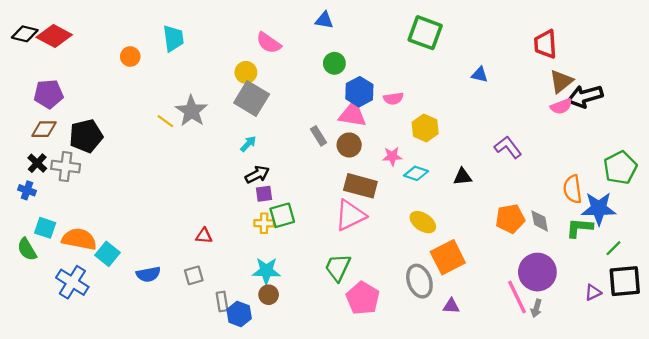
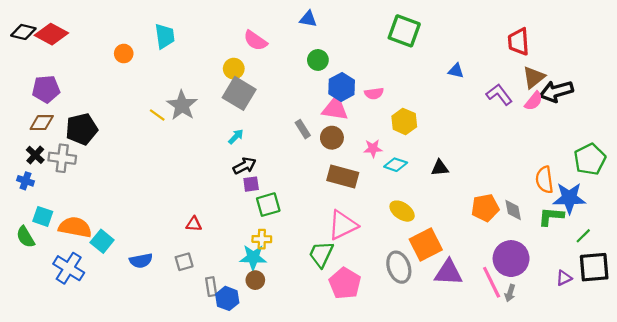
pink semicircle: (561, 106) -> (534, 101), turned -30
purple L-shape: (508, 147) -> (499, 95), moved
pink triangle: (350, 215) -> (343, 225), moved
yellow cross: (264, 223) -> (262, 239), moved
purple triangle: (451, 306) -> (448, 273), moved, size x1.8

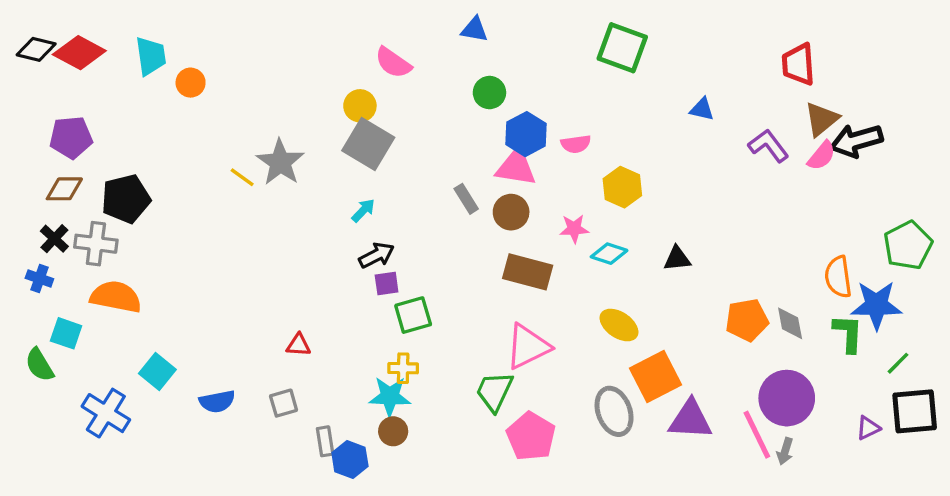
cyan trapezoid: (165, 36) -> (151, 56), moved
green L-shape: (551, 216) -> (848, 333), turned 88
orange semicircle: (75, 227) -> (116, 297), moved

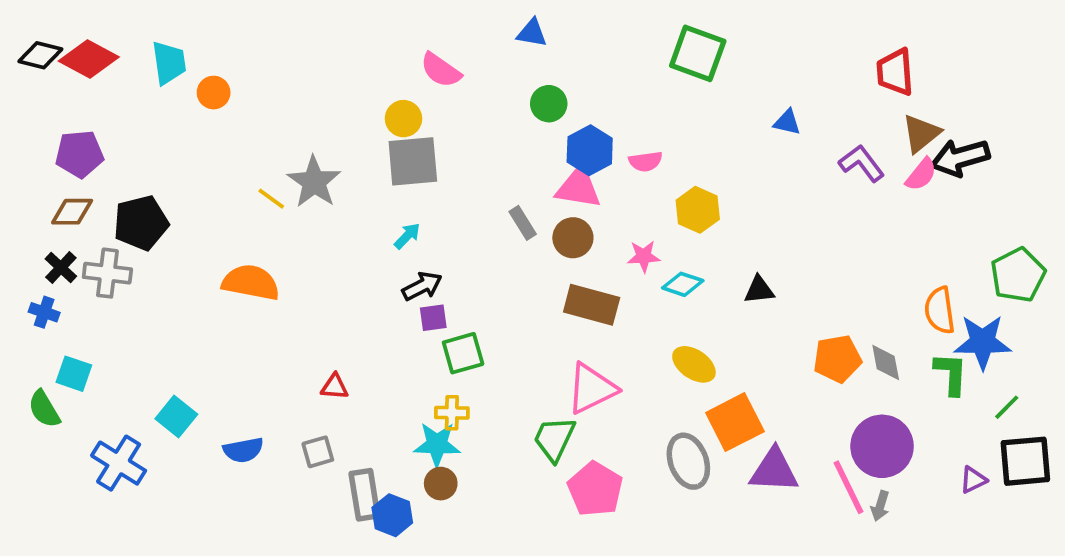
gray square: (368, 144) -> (413, 161), turned -36
orange semicircle: (116, 297) -> (251, 282), moved
gray rectangle: (325, 441) -> (364, 495), size x1.5

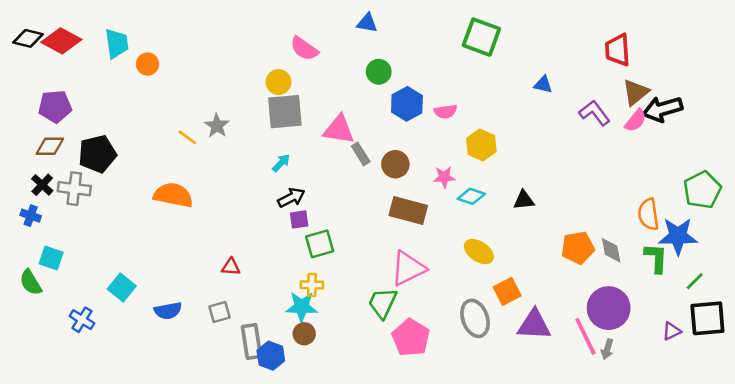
gray star: (314, 182) -> (217, 126), size x0.7
pink triangle: (579, 187) -> (339, 130), moved
orange square: (735, 422) -> (507, 291), size x0.7
blue cross: (119, 463) -> (82, 320), size x0.7

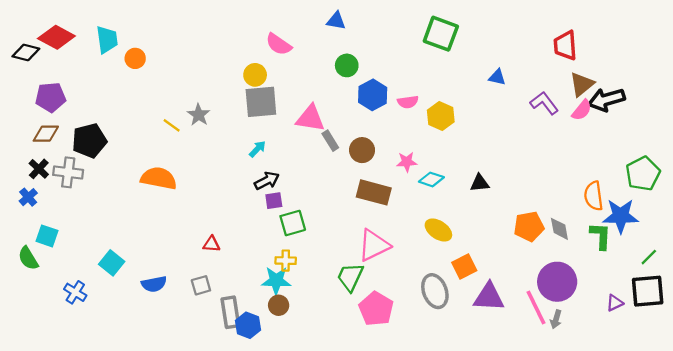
black diamond: (28, 38) -> (26, 53), moved
yellow hexagon: (481, 145) -> (441, 116), moved
blue cross: (31, 216) -> (28, 197), turned 30
green line: (695, 281) -> (649, 257), moved

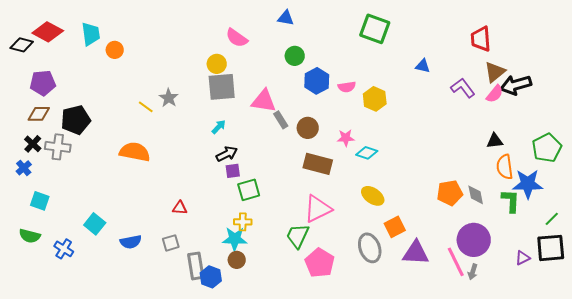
black triangle: (480, 183) -> (495, 141), moved
green semicircle: (28, 258) -> (30, 236), moved, turned -45

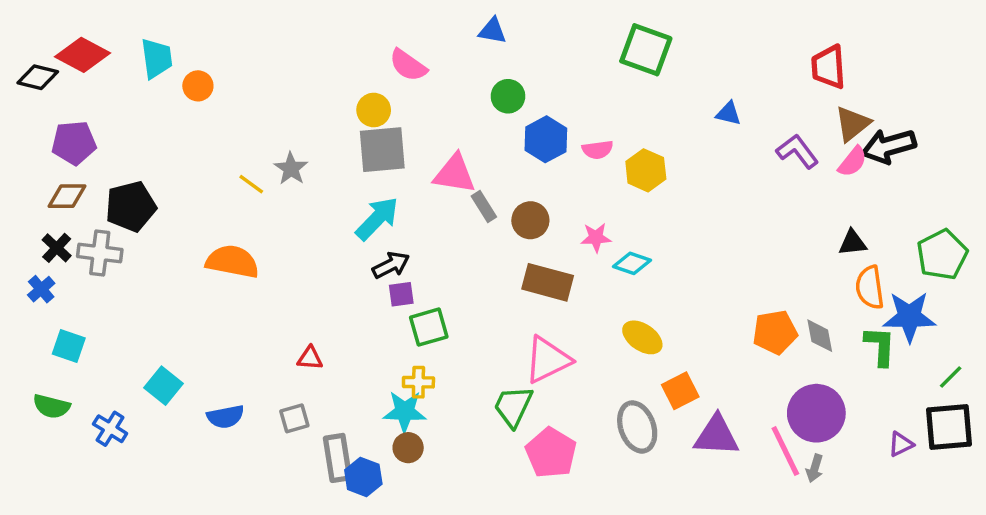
cyan arrow: (219, 127) -> (377, 219), size x1.8

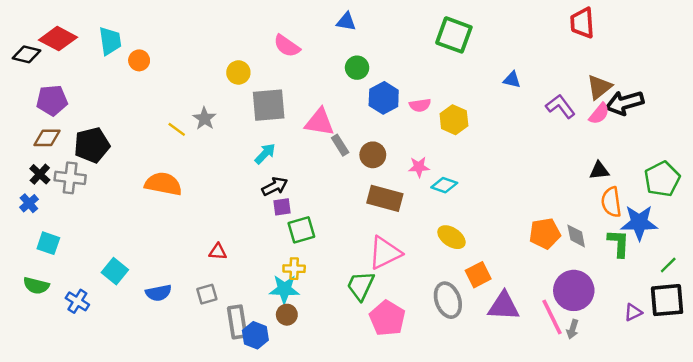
red trapezoid: (828, 67) -> (582, 23), moved
yellow circle: (374, 110) -> (238, 72), moved
cyan arrow: (377, 219) -> (265, 154), size x0.7

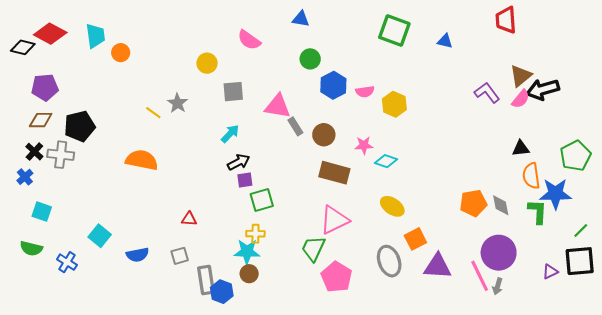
blue triangle: (512, 80) -> (445, 41), moved
gray square: (269, 105) -> (233, 92), size x0.7

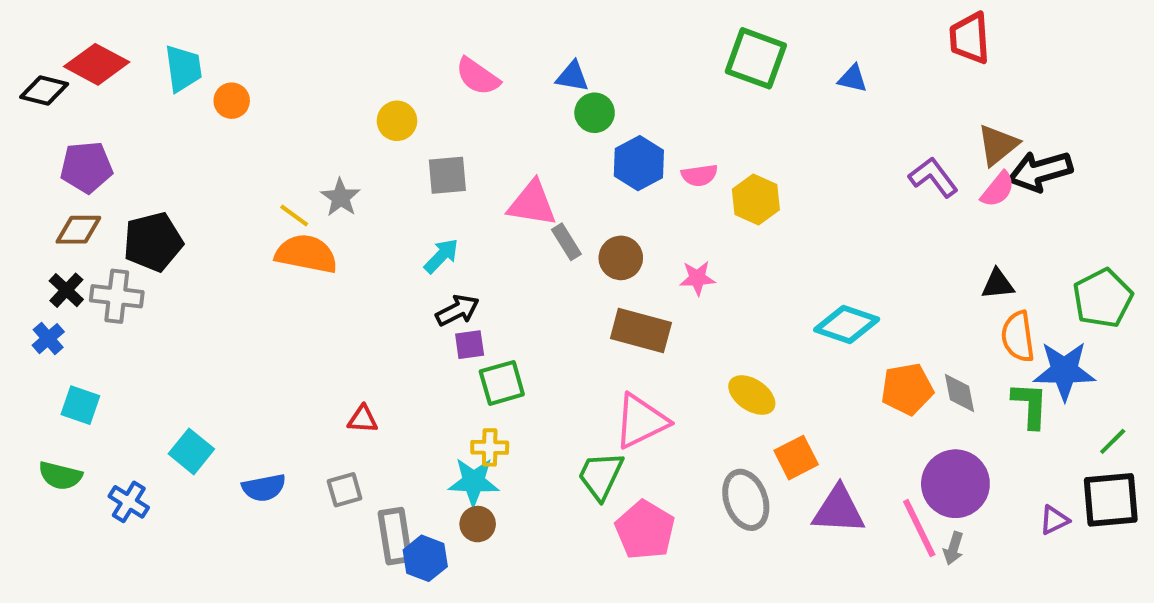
blue triangle: (301, 19) -> (572, 76), moved
orange semicircle: (142, 160) -> (306, 254), moved
cyan diamond: (386, 161) -> (847, 324), moved, size x1.4

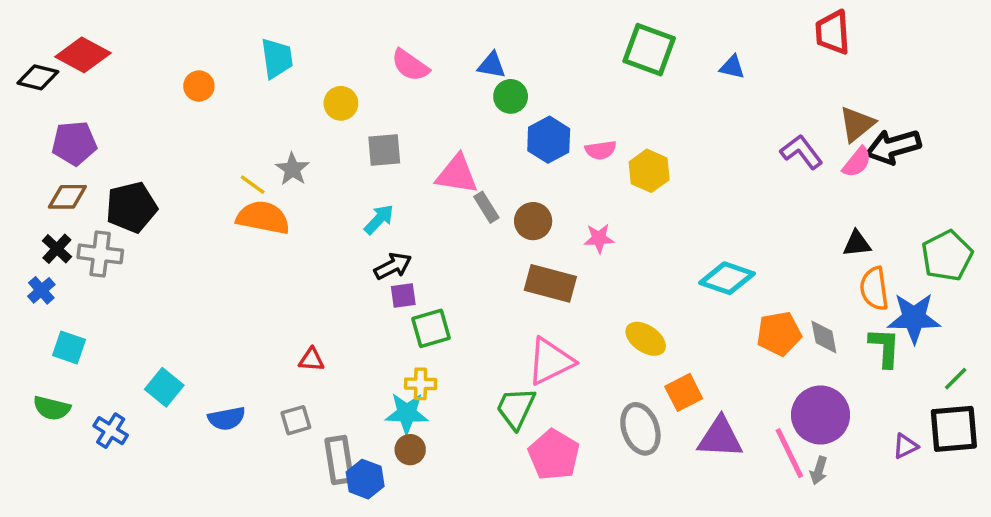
cyan trapezoid: (183, 68) -> (277, 58), moved

